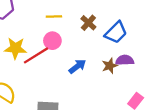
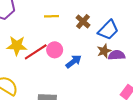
pink circle: (52, 41) -> (55, 50), moved
brown star: (110, 66) -> (104, 51), moved

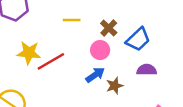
pink circle: (55, 50) -> (100, 50), moved
brown star: (104, 51) -> (115, 86), moved

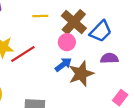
brown cross: (109, 28) -> (74, 22), size x1.6
brown star: (115, 86) -> (81, 74), size x1.6

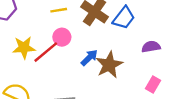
pink circle: (67, 42) -> (62, 37), moved
purple semicircle: (109, 58) -> (151, 47), moved

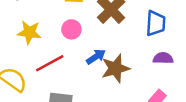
blue trapezoid: (124, 18) -> (156, 23), moved, turned -45
red line: (46, 52) -> (50, 63), moved

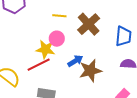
yellow star: (29, 32) -> (45, 49), moved

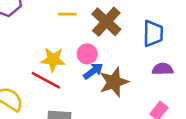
pink circle: (57, 39) -> (87, 54), moved
red line: (39, 65) -> (46, 80), turned 60

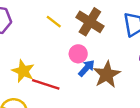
yellow line: (67, 14) -> (54, 22), turned 49
yellow star: (53, 60) -> (23, 71), moved, turned 30

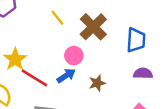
blue arrow: (87, 68) -> (66, 76), moved
brown star: (107, 75) -> (97, 83), size x0.6

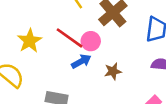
red line: (34, 78) -> (70, 38), moved

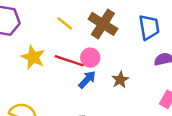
yellow star: (30, 41) -> (33, 57), moved

